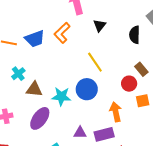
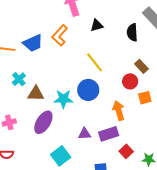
black triangle: (100, 25) -> (97, 25), turned 40

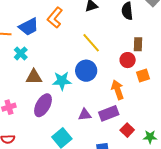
brown rectangle: (141, 66) -> (138, 44), turned 48
cyan cross: (19, 79) -> (21, 53), moved

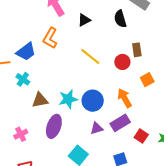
red circle: (128, 60) -> (122, 62), moved
blue circle: (86, 71) -> (93, 101), moved

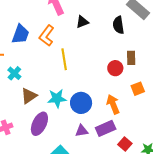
blue trapezoid: (26, 52) -> (21, 34), moved, turned -40
yellow line: (90, 56) -> (64, 59), moved, turned 35
brown triangle: (40, 100) -> (29, 96), turned -30

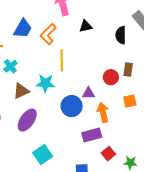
cyan star: (57, 98) -> (45, 83), moved
purple triangle: (82, 131) -> (88, 93), moved

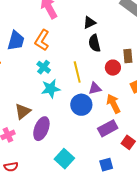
black triangle: (86, 26) -> (90, 23), moved
black semicircle: (121, 35) -> (95, 43), moved
yellow line: (62, 60) -> (77, 72), moved
cyan cross: (10, 66) -> (44, 67), moved
brown triangle: (21, 91) -> (23, 111), moved

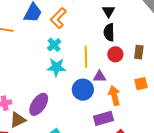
black triangle: (90, 23) -> (109, 11), turned -48
red circle: (113, 68) -> (115, 54), moved
brown triangle: (23, 111) -> (18, 120), moved

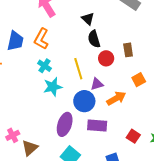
orange arrow: (114, 95) -> (116, 98), turned 90
purple ellipse: (39, 104) -> (65, 124), moved
purple rectangle: (103, 118) -> (97, 125), moved, turned 36

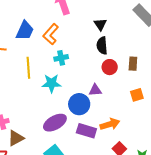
cyan cross: (45, 66) -> (61, 58), moved, turned 32
yellow line: (78, 69) -> (28, 68), moved
orange arrow: (116, 98) -> (110, 124), moved
purple ellipse: (65, 124) -> (55, 123), turned 30

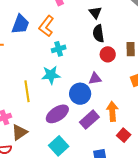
yellow line: (28, 68) -> (27, 91), moved
orange arrow: (110, 124) -> (112, 111), turned -72
purple rectangle: (86, 131) -> (89, 120), turned -54

